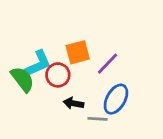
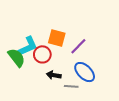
orange square: (78, 52) -> (57, 38), turned 30
blue ellipse: (116, 99) -> (85, 72), turned -75

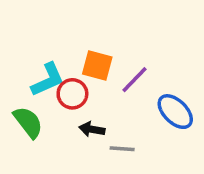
green semicircle: (17, 58) -> (28, 122), moved
blue ellipse: (85, 72) -> (175, 112), moved

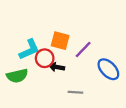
green semicircle: (28, 122) -> (17, 76), turned 115
black arrow: (92, 129) -> (57, 67), moved

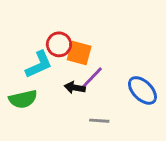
purple line: (83, 49) -> (92, 77), moved
red circle: (45, 58) -> (59, 44), moved

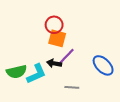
red circle: (59, 44) -> (54, 25), moved
cyan L-shape: (39, 65) -> (36, 74), moved

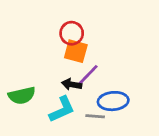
blue ellipse: (103, 65) -> (113, 101), moved, turned -50
cyan L-shape: (36, 74) -> (62, 109), moved

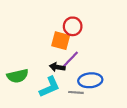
red circle: (72, 33) -> (73, 26), moved

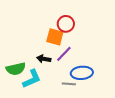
black arrow: (57, 67) -> (44, 59), moved
cyan L-shape: (50, 87) -> (32, 79), moved

